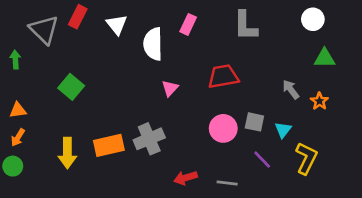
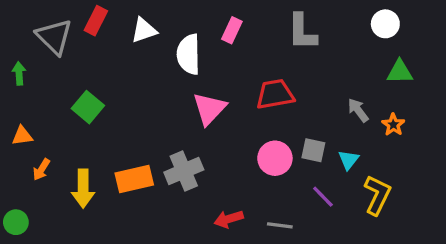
white triangle: (117, 24) -> (144, 30), turned 50
pink triangle: (170, 88) -> (209, 109), size x1.6
orange arrow: (18, 138) -> (41, 169), moved
green circle: (13, 166) -> (16, 222), moved

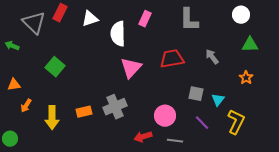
green arrow: (19, 73) -> (12, 46), turned -64
gray arrow: (358, 110) -> (212, 57), moved
pink circle: (275, 158) -> (165, 116), moved
orange rectangle: (134, 179) -> (84, 112), size x0.7

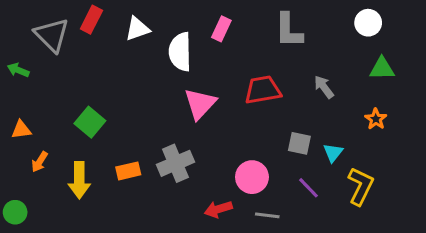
green square: (55, 67) -> (90, 122), moved

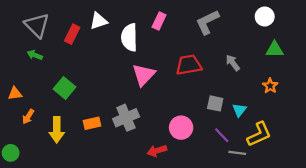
red rectangle: (91, 20) -> (72, 34), moved
gray L-shape: (289, 30) -> (207, 22), turned 64
green arrow: (18, 70) -> (35, 55), moved
yellow L-shape: (360, 186) -> (259, 134), turned 40
gray line: (267, 215) -> (237, 153), moved

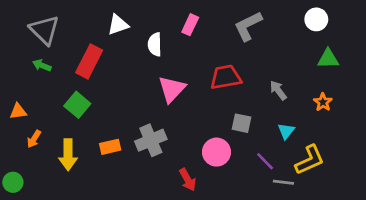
red rectangle: (72, 34) -> (89, 61), moved, size x1.4
white semicircle: (129, 37) -> (155, 44), size x0.7
gray arrow: (233, 63) -> (278, 90), moved
gray square: (215, 103) -> (241, 123), moved
red arrow: (157, 151) -> (188, 180), turned -102

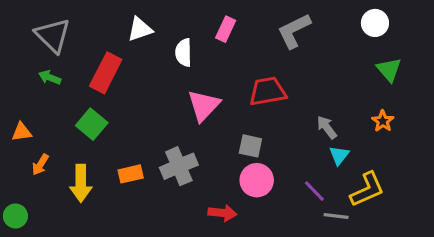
green triangle: (328, 59) -> (389, 70), turned 50
gray arrow: (278, 90) -> (327, 127), moved
gray square: (241, 123) -> (250, 146), moved
red arrow: (188, 180) -> (222, 213), turned -55

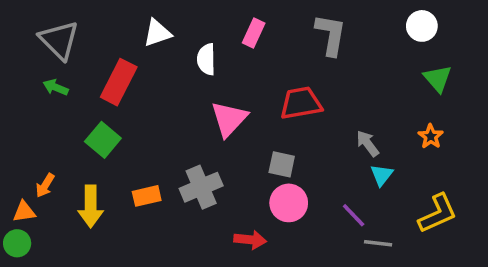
gray L-shape: (294, 31) -> (331, 35), turned 126
orange triangle: (22, 132) -> (24, 212), moved
yellow L-shape: (367, 190) -> (438, 213), moved

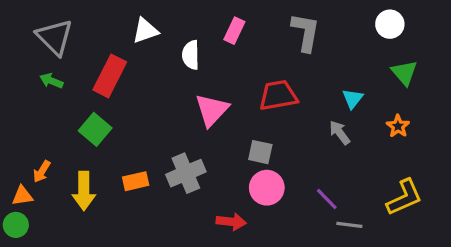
cyan triangle: (382, 175) -> (353, 99), moved

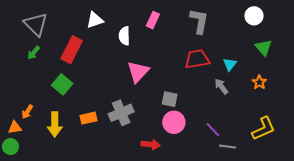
green arrow: (51, 81) -> (34, 53), turned -72
red trapezoid: (278, 95) -> (197, 59), moved

